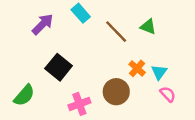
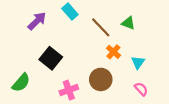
orange cross: (137, 68) -> (113, 52), moved
pink semicircle: (168, 94) -> (141, 89), moved

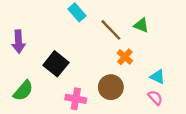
purple arrow: (37, 21) -> (19, 42), moved, turned 132
cyan triangle: (138, 62) -> (158, 77), moved, turned -40
pink cross: (69, 90) -> (76, 99), turned 30

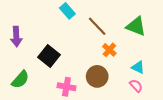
green triangle: (141, 25) -> (136, 26), moved, size x1.5

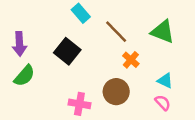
black square: (49, 56) -> (67, 51), moved
green semicircle: (20, 80) -> (24, 76), moved

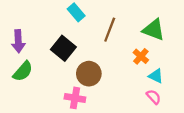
brown line: (116, 32) -> (110, 30), turned 65
orange cross: (131, 60) -> (141, 56), moved
brown circle: (116, 92) -> (89, 74), moved

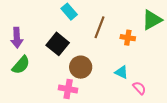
green triangle: (154, 30) -> (152, 20), moved, turned -50
orange cross: (141, 56) -> (128, 38), moved, turned -32
cyan triangle: (156, 76) -> (121, 72), moved

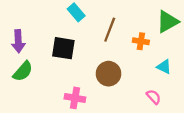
black square: (58, 44) -> (63, 48), turned -30
brown circle: (81, 67) -> (109, 74), moved
cyan triangle: (121, 72) -> (164, 67), moved

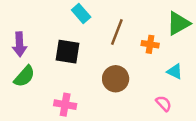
pink cross: (75, 98) -> (65, 105), moved

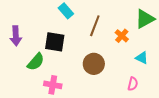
orange cross: (150, 44) -> (122, 36), turned 32
green semicircle: (24, 76) -> (36, 62), moved
pink semicircle: (164, 103) -> (133, 84), turned 56

